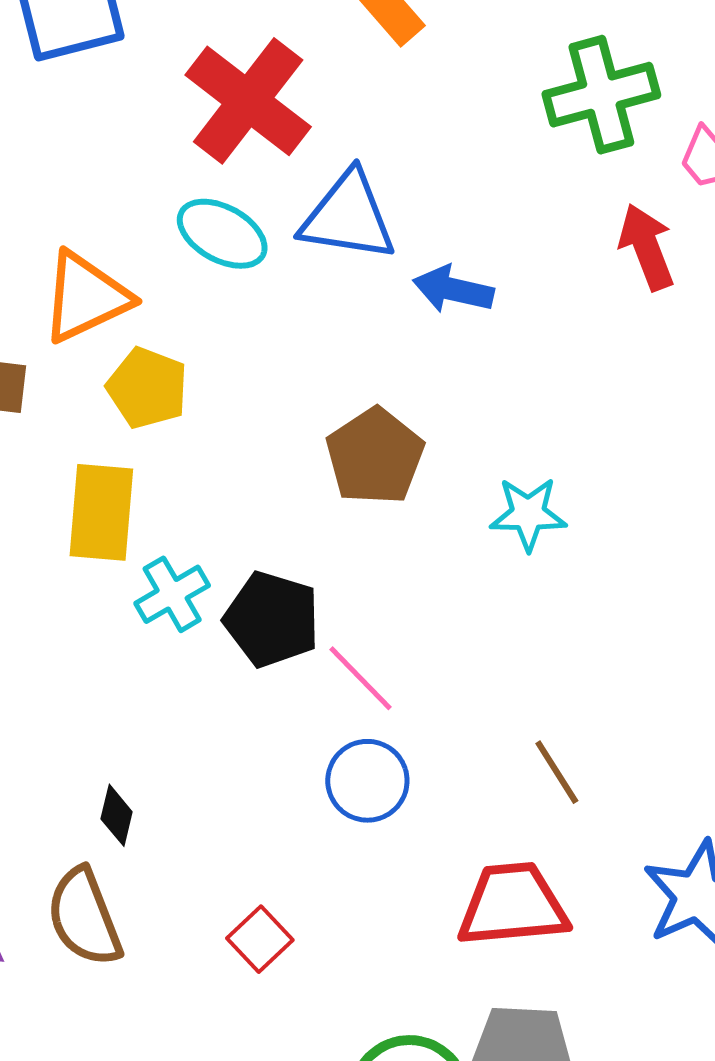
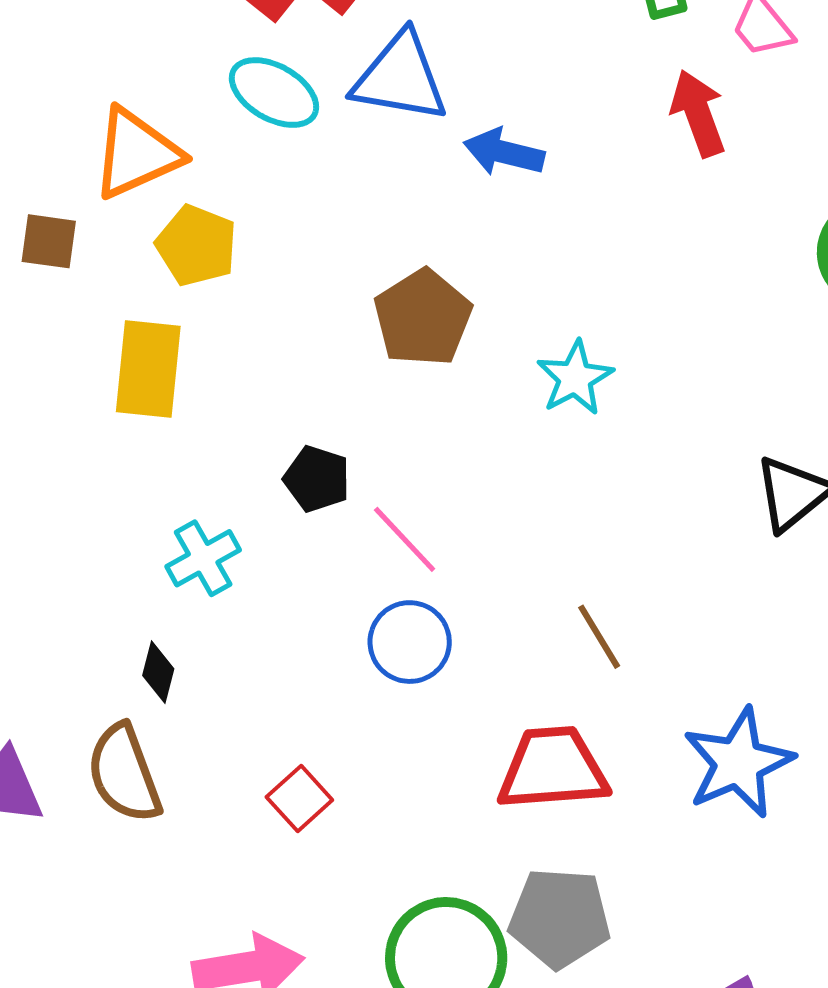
cyan star: (528, 514) -> (575, 378), turned -30
cyan cross: (172, 594) -> (203, 558), moved
black pentagon: (272, 619) -> (317, 479), size x0.7

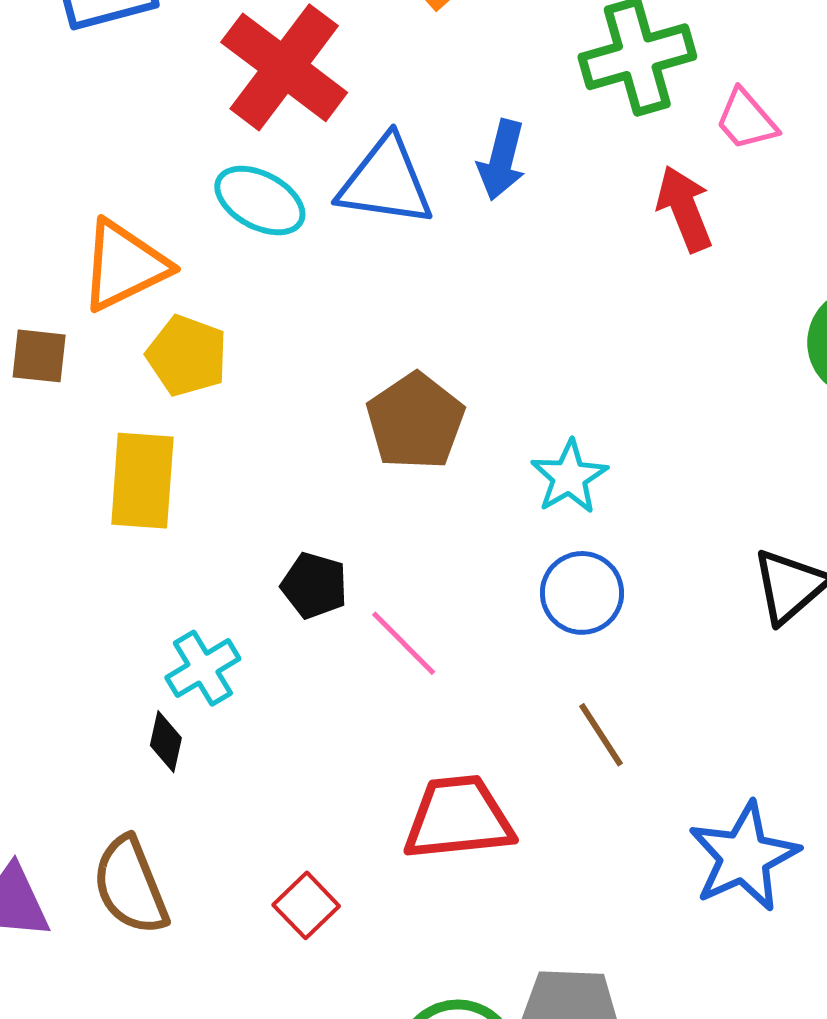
blue arrow: (504, 152) -> (502, 160), moved, turned -88
blue circle: (410, 642) -> (582, 593), moved
black diamond: (158, 672) -> (166, 742), moved
red trapezoid: (553, 769) -> (458, 818), moved

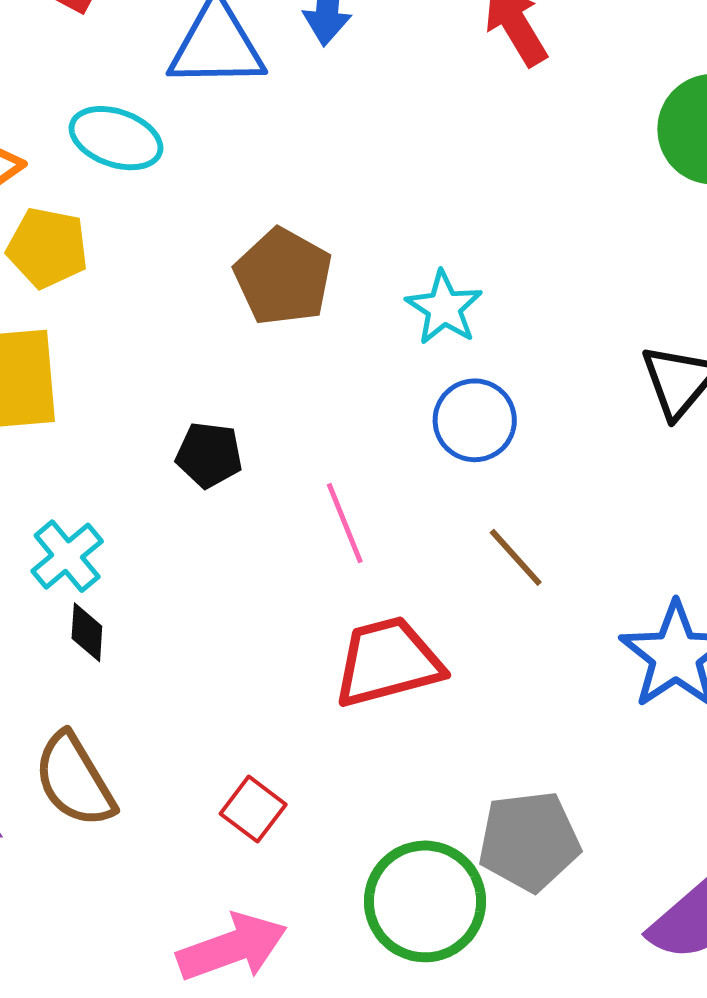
cyan ellipse: (260, 201) -> (116, 138), moved
pink line: (404, 643) -> (345, 523), moved, turned 32
cyan cross: (203, 668) -> (67, 556), moved
red square: (306, 905) -> (253, 809), moved

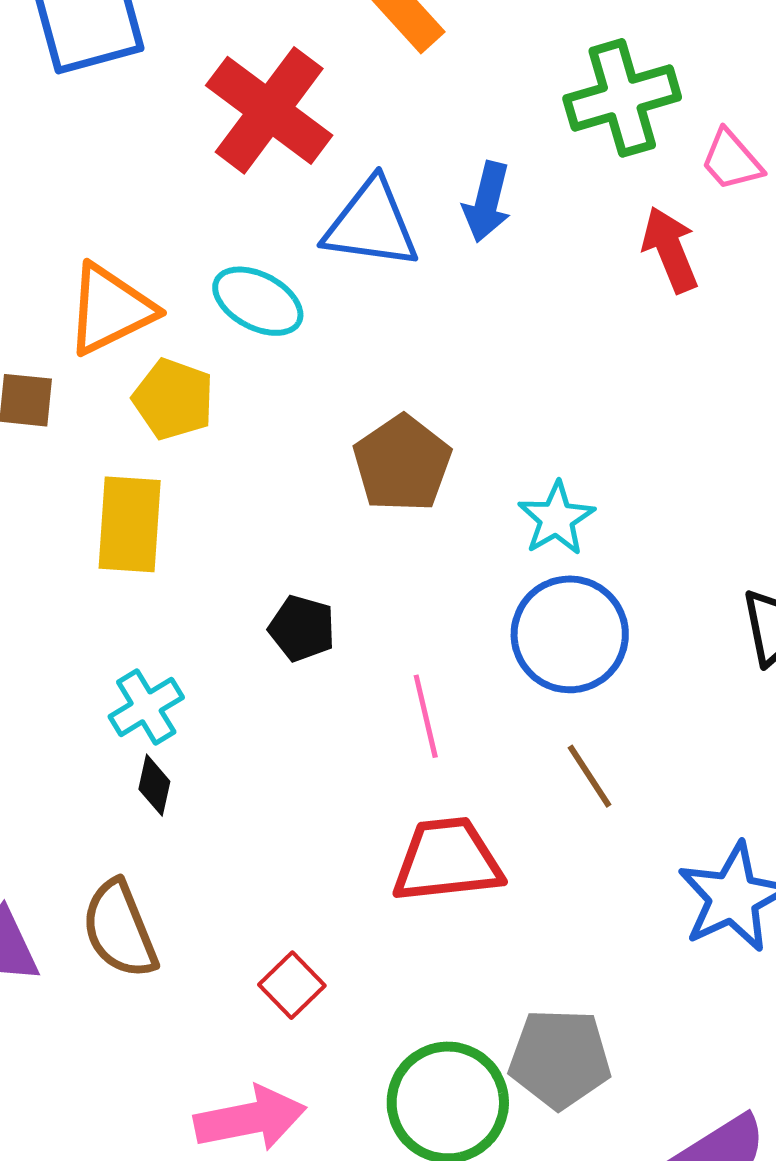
blue circle: (475, 420) -> (570, 634), size x1.4

